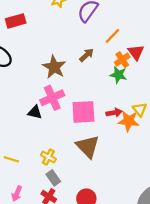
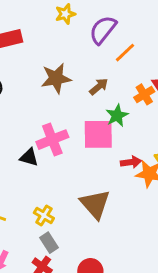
orange line: (112, 36) -> (125, 53), moved
brown star: (54, 67) -> (56, 78), moved, turned 30
green star: (118, 75) -> (117, 115), moved, turned 30
pink square: (83, 112) -> (98, 134), moved

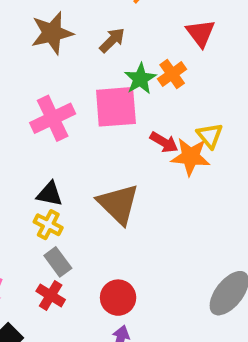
orange cross: (144, 94) -> (172, 74), moved
black triangle: (29, 157) -> (50, 194), moved
red arrow: (131, 162) -> (164, 142), turned 42

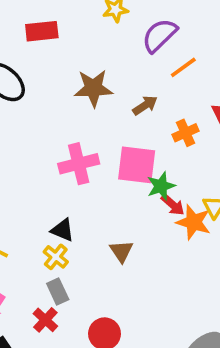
orange cross: (172, 74) -> (185, 133), moved
green star: (140, 79) -> (161, 186), moved
brown triangle: (118, 204) -> (121, 251), size x0.6

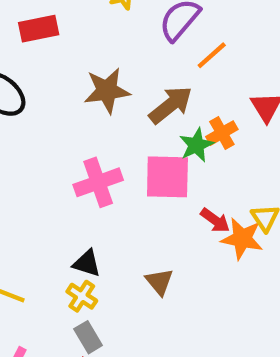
brown arrow: (145, 105) -> (171, 105), size x1.5
green star: (161, 186) -> (196, 145), moved

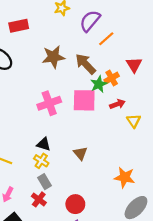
brown arrow: (171, 105) -> (86, 64), turned -95
red arrow: (215, 220) -> (117, 104), moved, turned -56
orange star: (242, 239) -> (125, 177), moved

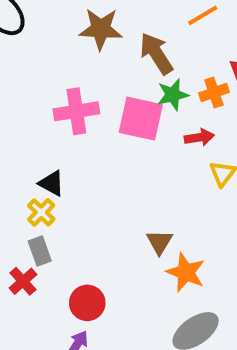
orange cross: (112, 78) -> (214, 93), moved
brown triangle: (80, 153) -> (159, 242), moved

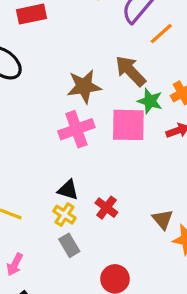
brown star: (101, 29) -> (84, 86), moved
green star: (173, 95) -> (150, 101), turned -30
red cross: (23, 281) -> (106, 208), moved

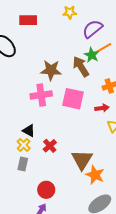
green star: (150, 101) -> (92, 55), moved
brown triangle: (163, 219) -> (82, 160), size x1.6
gray rectangle: (69, 245) -> (23, 164), turned 32

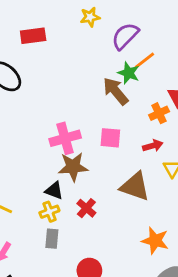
brown star: (51, 70) -> (73, 167), moved
pink square: (73, 99) -> (110, 138), size x0.7
yellow cross: (24, 145) -> (49, 212), turned 32
brown triangle: (82, 160) -> (135, 186), moved, turned -35

